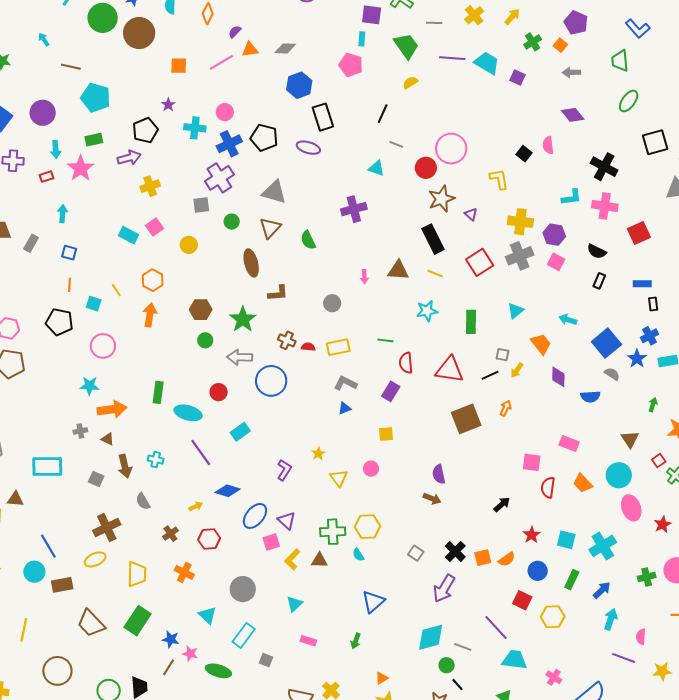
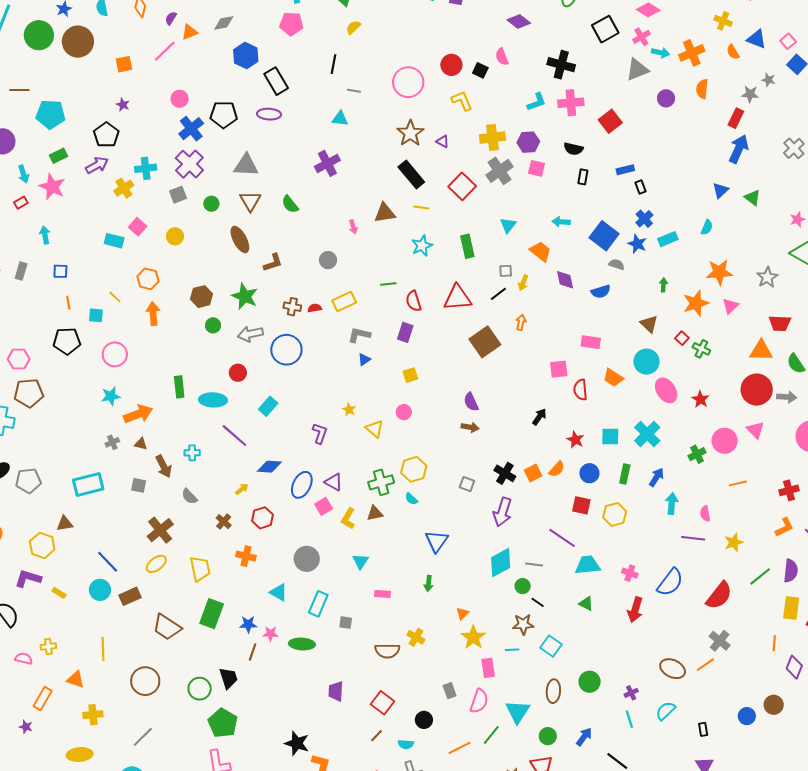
cyan cross: (195, 128) -> (146, 168), moved
red circle: (426, 168) -> (451, 65), moved

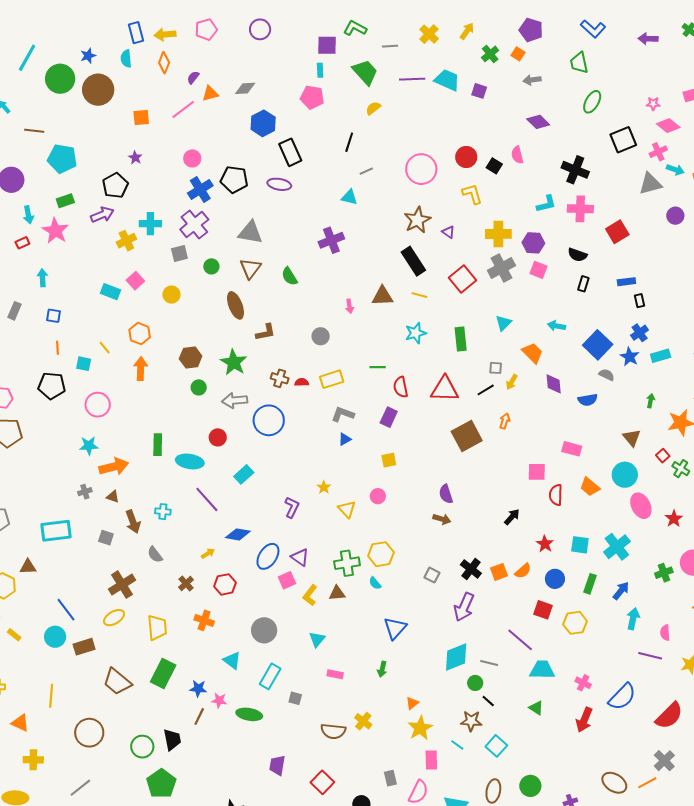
gray line: (354, 91) -> (366, 171), turned -40
cyan line: (512, 650) -> (457, 745), turned 32

